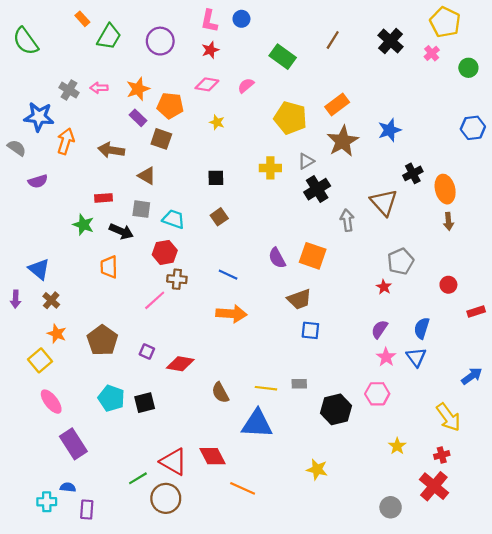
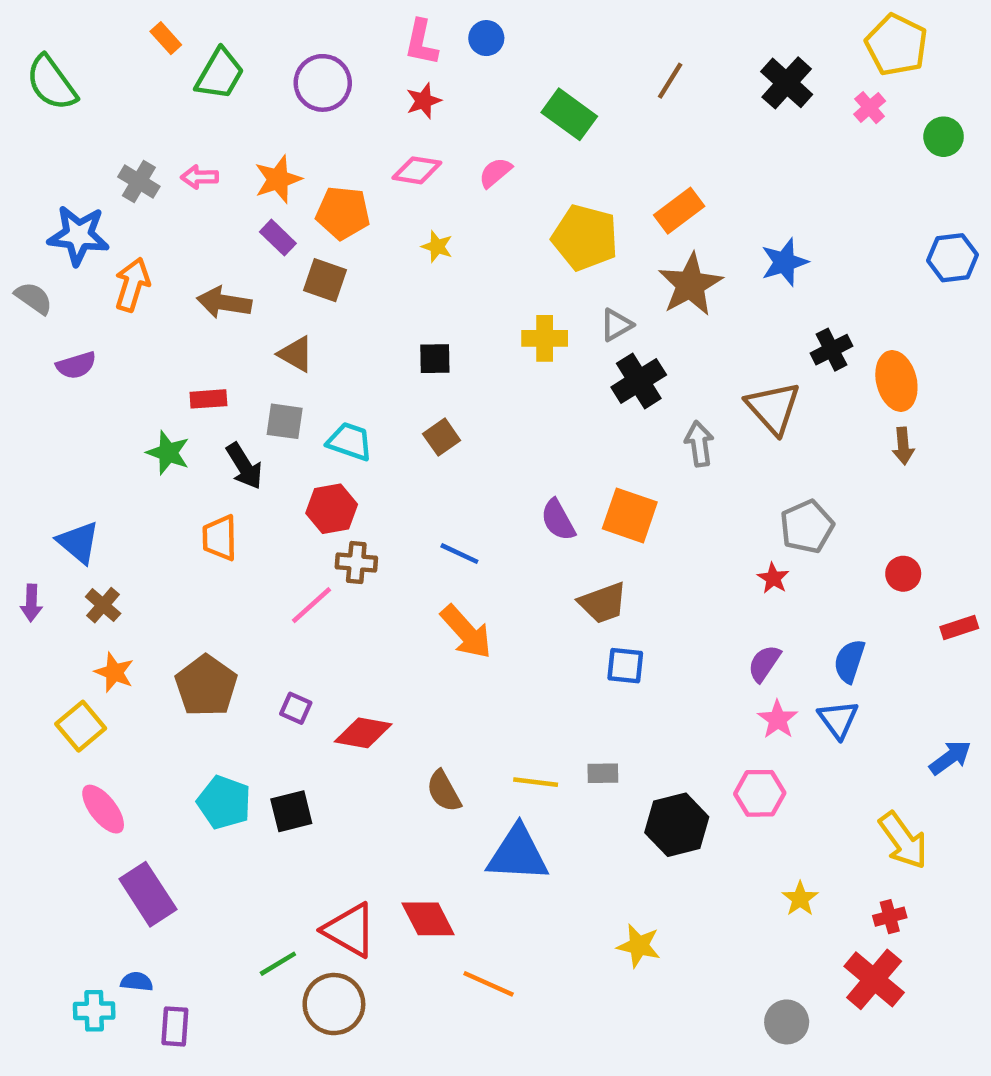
black arrow: (121, 231) -> (244, 466), turned 35
orange arrow: (231, 314) -> (466, 632), turned 44

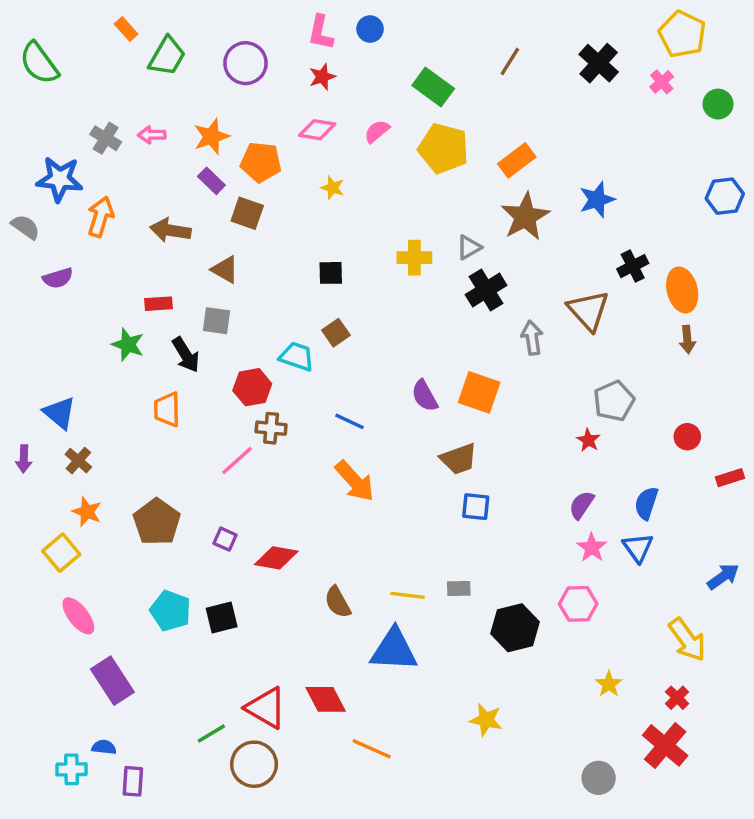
yellow pentagon: (585, 238) -> (443, 148), moved
cyan trapezoid: (350, 441) -> (297, 357), moved
red cross: (890, 917) -> (677, 698), turned -30

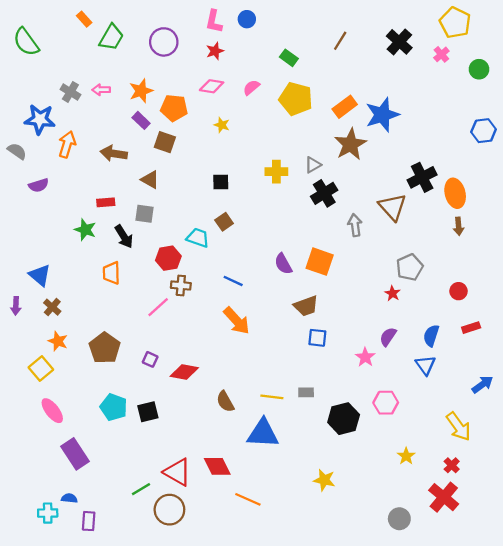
green rectangle: (433, 87) -> (289, 58), size x0.7
blue star: (597, 200) -> (382, 115), moved, size x1.4
black cross: (633, 266) -> (422, 177), size x1.4
red rectangle: (730, 478) -> (471, 328), moved
pink star: (592, 548) -> (365, 357), moved

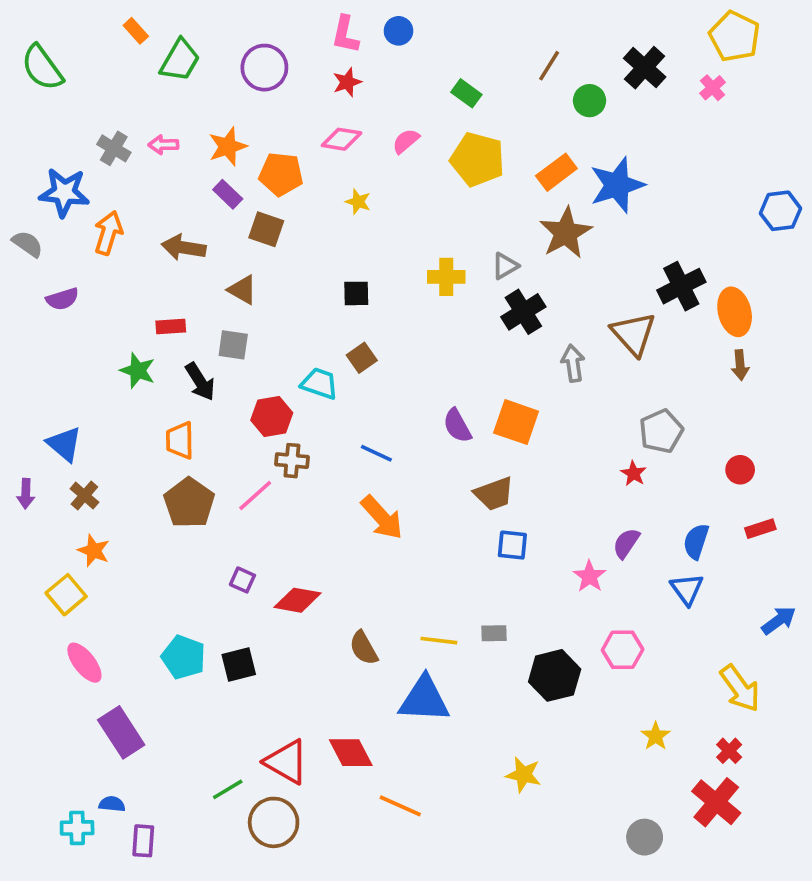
green circle: (479, 69) -> (589, 101), moved
brown pentagon: (105, 348) -> (189, 503), moved

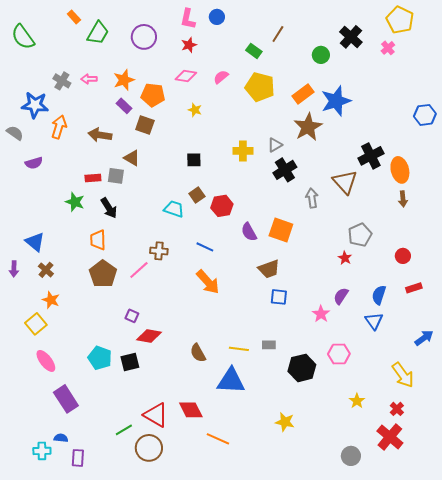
brown line: (549, 66) -> (278, 34), moved
gray square: (233, 345) -> (116, 176), moved
red hexagon: (272, 417) -> (222, 206), moved
red diamond: (297, 600) -> (149, 336), moved

